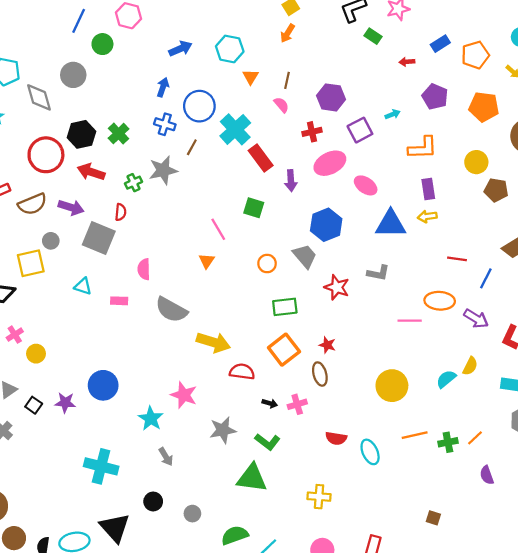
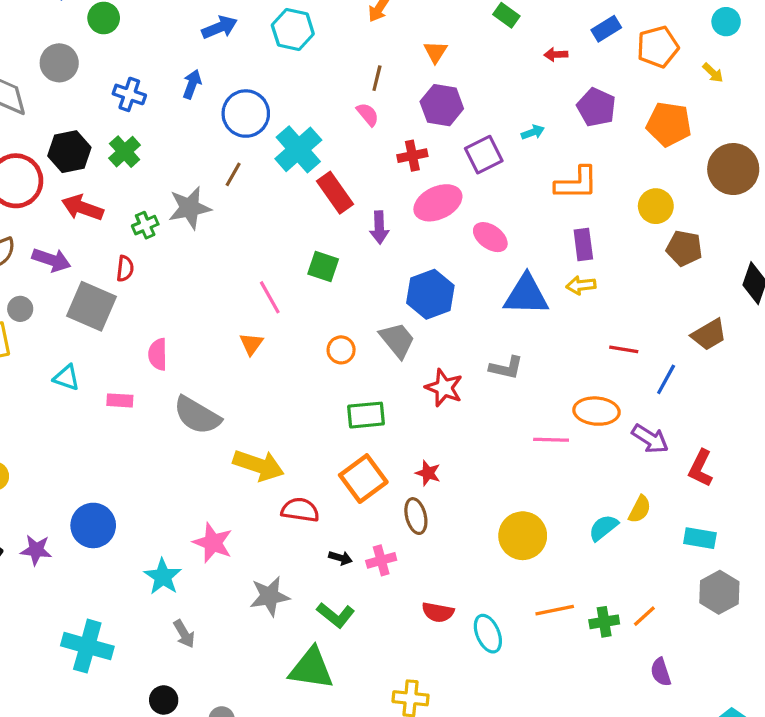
orange triangle: (251, 77) -> (435, 52), moved
blue cross: (165, 124) -> (129, 94), moved

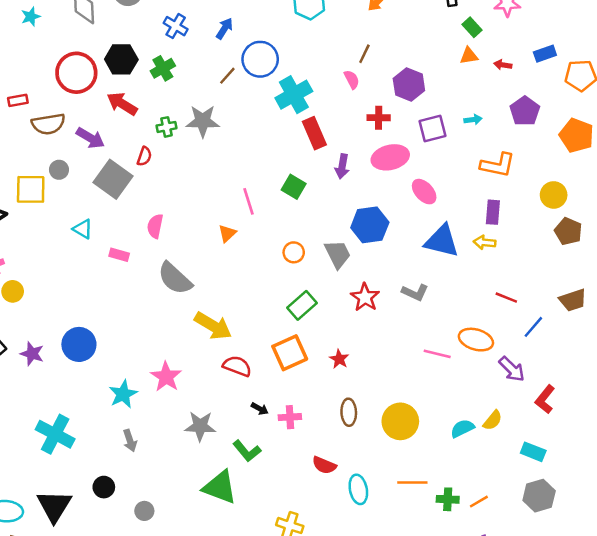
orange triangle: (435, 52) -> (469, 56), moved, turned 36
brown line: (233, 174) -> (227, 76), moved
green rectangle: (366, 415) -> (302, 305), turned -48
brown ellipse: (416, 516) -> (349, 412), moved

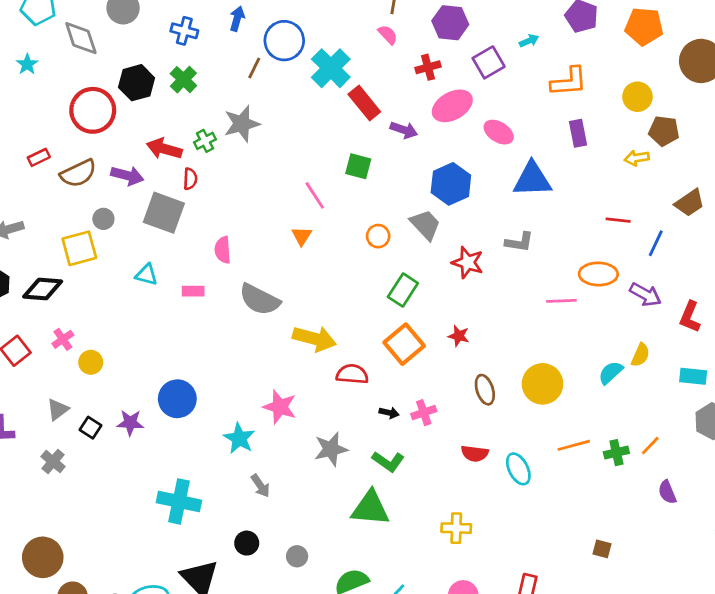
red arrow: (122, 104) -> (164, 149), moved
purple arrow: (342, 166) -> (404, 130), turned -65
yellow arrow: (484, 242) -> (637, 158), moved

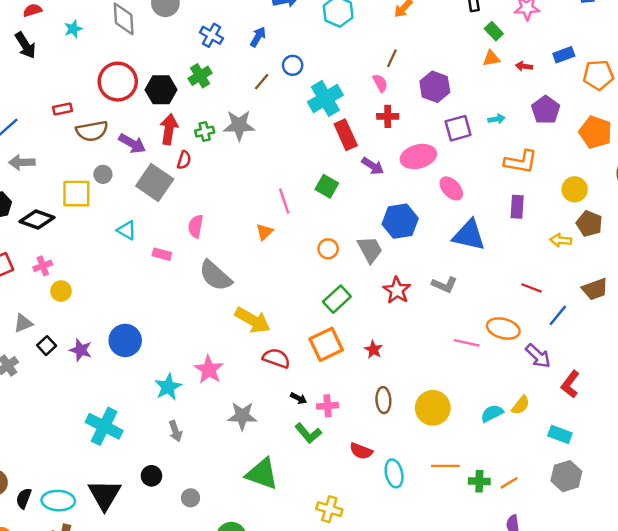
blue circle: (284, 41) -> (293, 65), size x0.6
red cross: (428, 67) -> (388, 116), moved
black hexagon: (137, 83) -> (161, 90), moved
red arrow: (164, 149) -> (169, 129), turned 68
green L-shape: (388, 461) -> (308, 433), moved

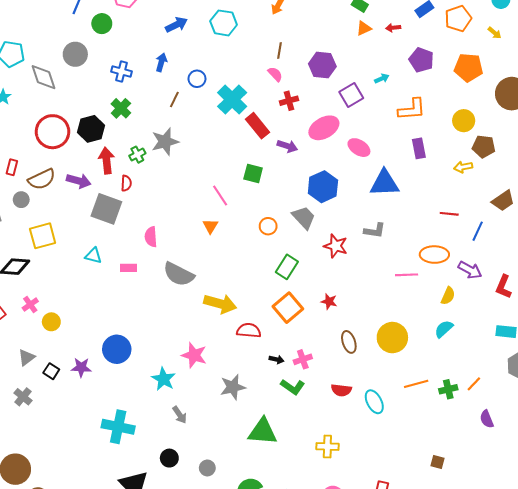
red rectangle: (63, 109) -> (12, 167), turned -49
gray circle: (103, 174) -> (21, 200), moved
yellow semicircle: (521, 405) -> (448, 296), moved

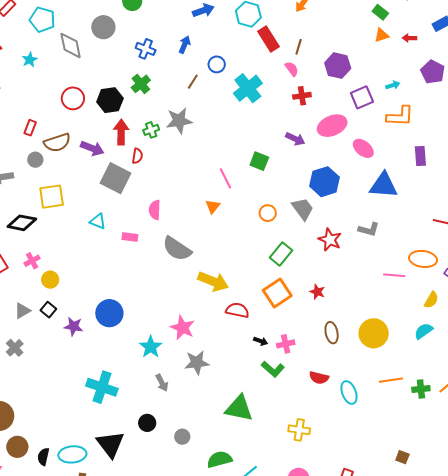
orange L-shape: (412, 109) -> (400, 116), moved
red rectangle: (258, 126) -> (269, 39), moved
red circle: (52, 132) -> (73, 98), size x0.7
black square: (51, 371) -> (48, 310), moved
gray star: (233, 387) -> (197, 363), moved

